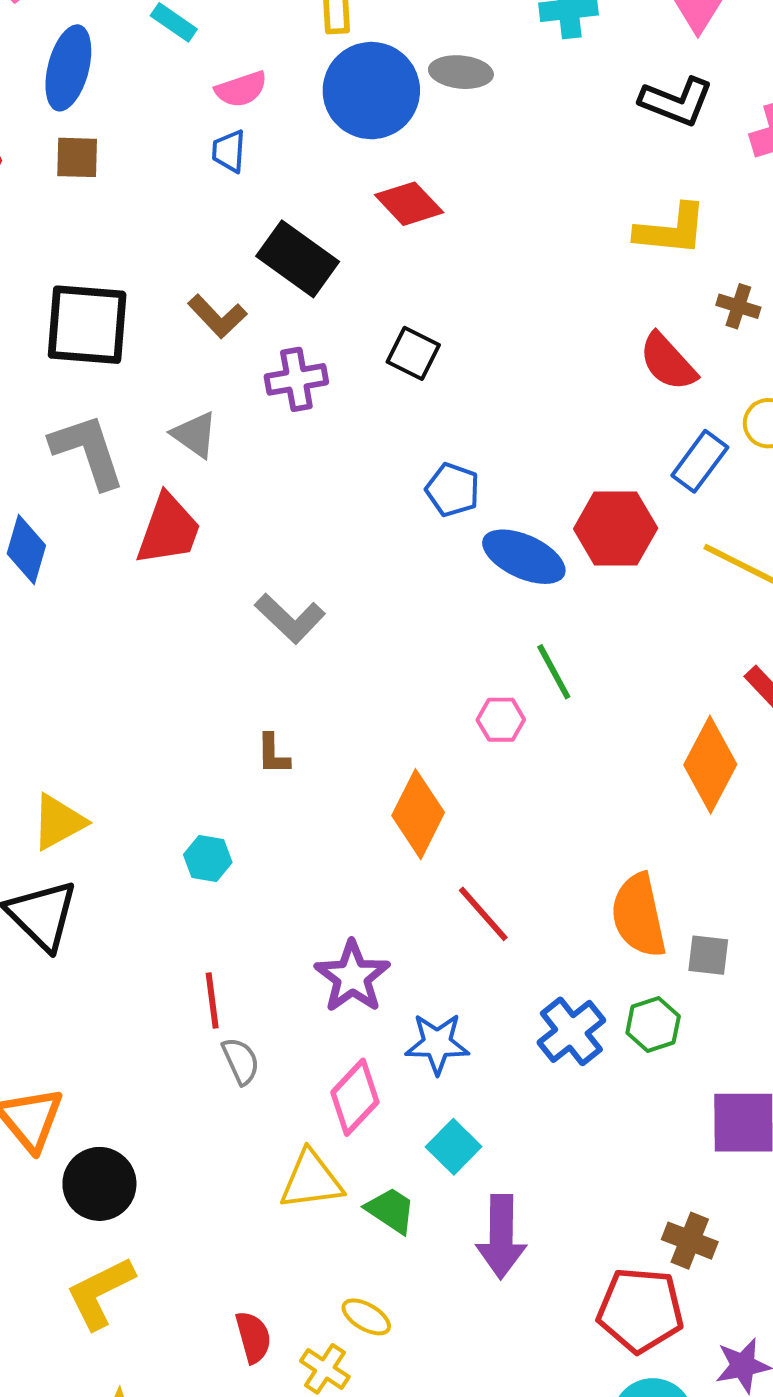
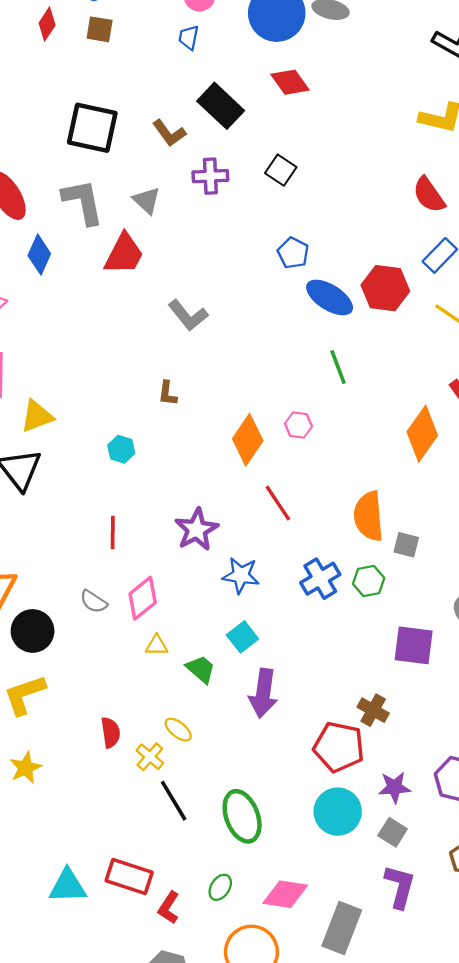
pink hexagon: (501, 720) -> (298, 425), moved
gray semicircle: (241, 1061) -> (94, 602), moved, turned 140
pink diamond: (355, 1097) -> (143, 598), moved
yellow triangle: (311, 1180) -> (157, 645), size x0.6

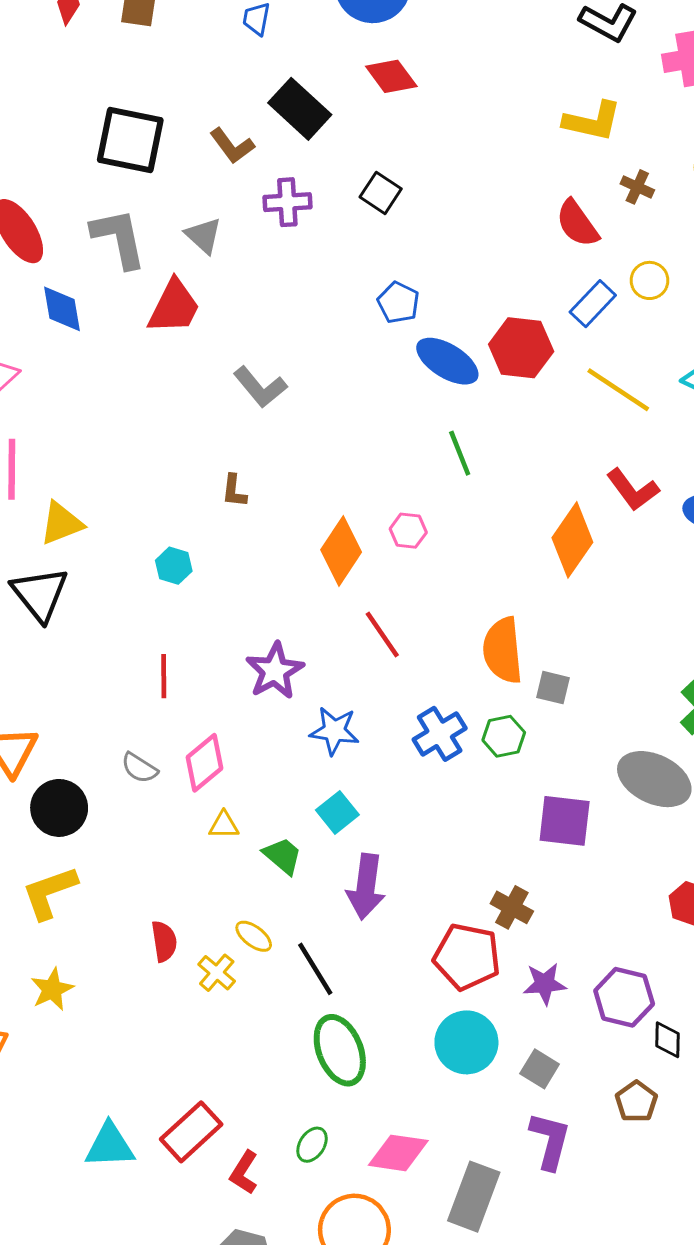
blue diamond: (39, 255) -> (62, 309), turned -33
purple star: (394, 787) -> (545, 984), moved
black line: (174, 801) -> (315, 969), moved
red rectangle: (129, 876) -> (191, 1132), turned -60

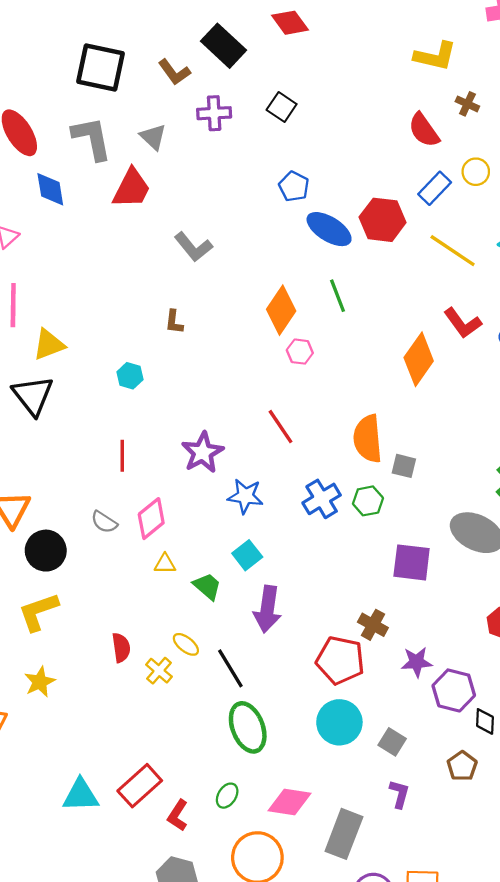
orange diamond: (341, 551) -> (281, 310), moved
purple star: (545, 984) -> (417, 662), moved
purple L-shape: (550, 1141) -> (399, 794), size x0.7

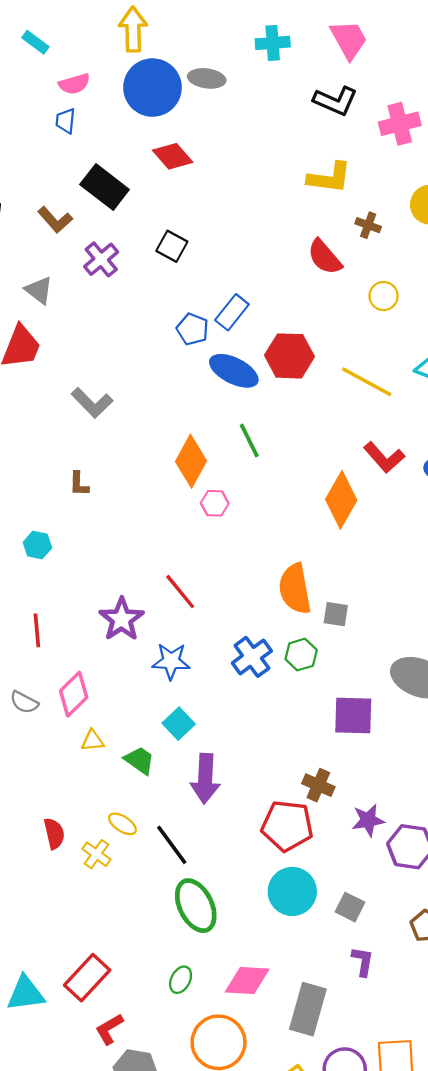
purple cross: (214, 113) -> (101, 259), turned -32
blue rectangle: (435, 188) -> (232, 312), moved
red line: (281, 427) -> (180, 592), moved
red L-shape: (178, 815) -> (109, 1029), moved, turned 32

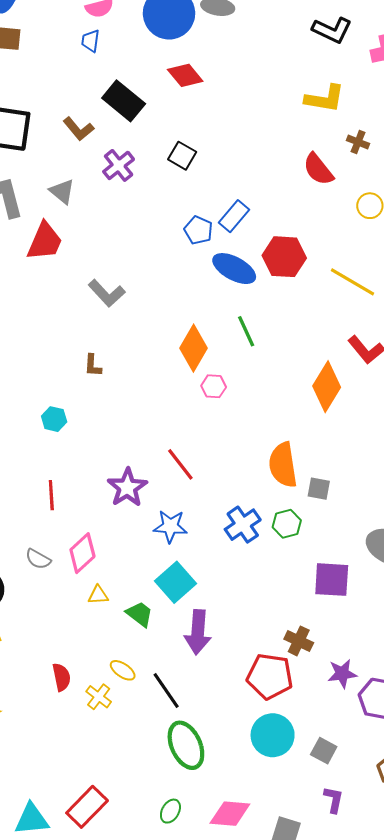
cyan square: (179, 724) -> (175, 582), size x1.4

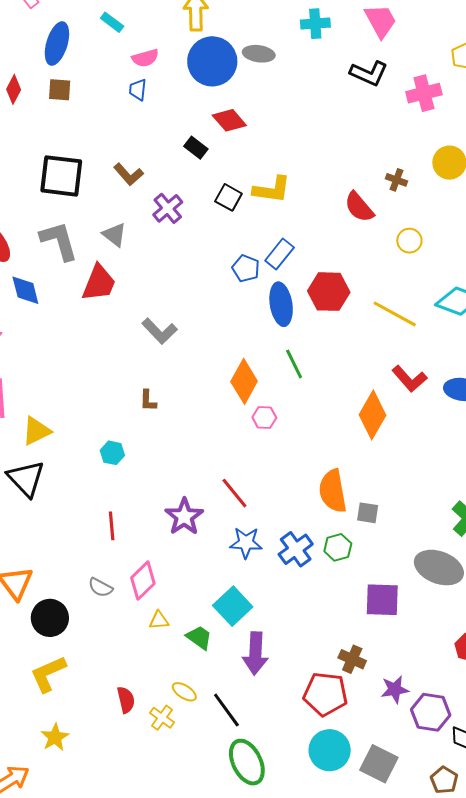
yellow L-shape: (325, 99) -> (272, 190), moved
black rectangle: (124, 101) -> (196, 148), moved, size x0.6
blue ellipse: (234, 269) -> (281, 304), turned 54
blue star: (170, 526) -> (246, 543), moved
gray square: (324, 751) -> (379, 764), size x1.5

